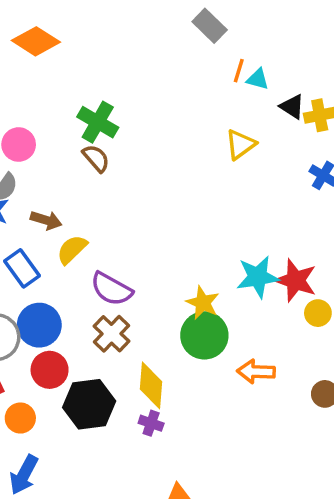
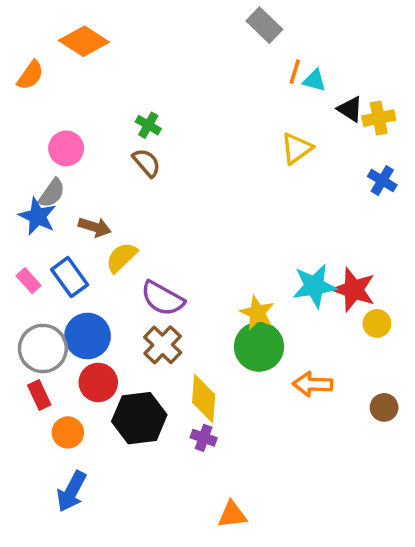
green cross: (98, 122) -> (148, 125), size x0.6

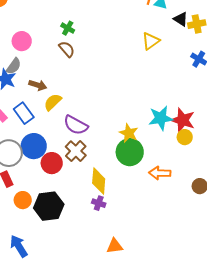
yellow circle: (377, 323) -> (185, 137), moved
red circle: (98, 382) -> (52, 163), moved
black hexagon: (139, 418) -> (49, 206), moved
blue arrow: (71, 491) -> (19, 246), moved, turned 120

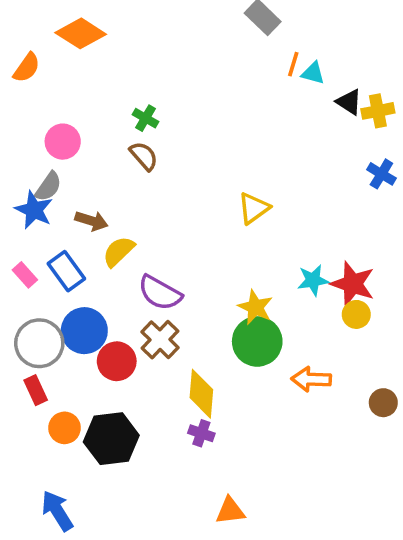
yellow triangle: (151, 41) -> (254, 208), moved
cyan star: (161, 118) -> (313, 280), size x0.7

